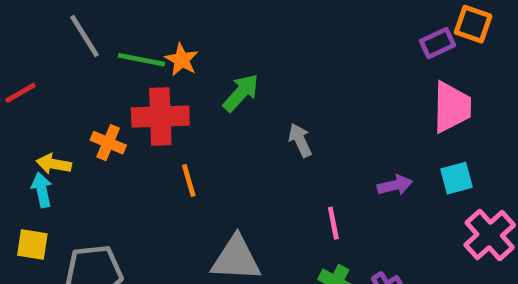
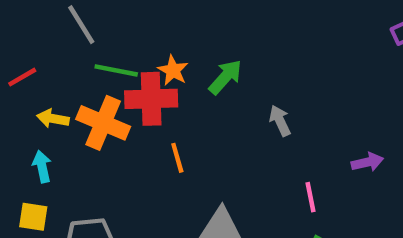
green line: (141, 60) -> (116, 70), moved
orange star: (182, 60) -> (173, 70), moved
orange cross: (108, 143) -> (103, 123), size x1.6
yellow arrow: (54, 164) -> (53, 118), moved

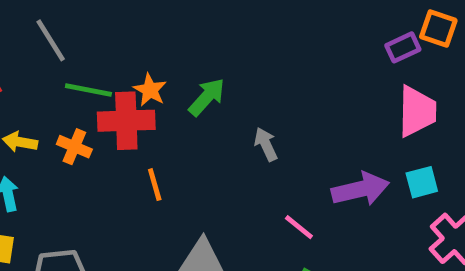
orange cross: (103, 123) -> (74, 147), size x0.6
purple arrow: (367, 162) -> (360, 189), size x1.6
pink line: (311, 197) -> (299, 227), turned -40

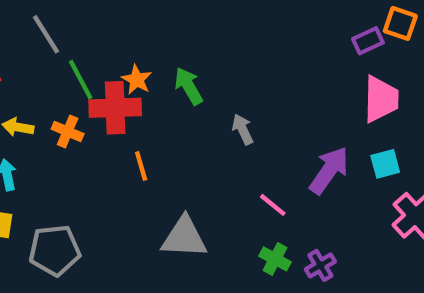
green line: (88, 90) -> (81, 80), turned 51
green arrow: (207, 97) -> (189, 86), turned -72
purple arrow: (360, 189) -> (329, 170), turned -42

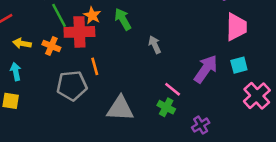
gray pentagon: (55, 250) -> (72, 86), moved
green cross: (275, 259) -> (166, 107), moved

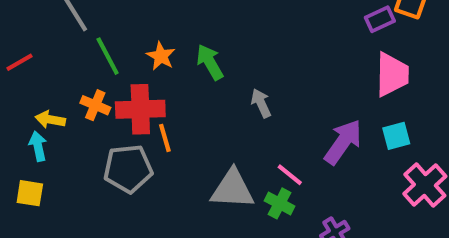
red cross: (79, 32) -> (140, 109), moved
yellow arrow: (22, 43) -> (50, 120), moved
gray triangle: (120, 108) -> (232, 189), moved

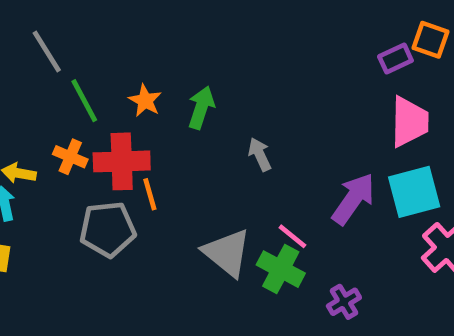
green arrow: (210, 62) -> (201, 108), turned 48
cyan square: (396, 136) -> (414, 192), size x1.6
gray triangle: (232, 189) -> (227, 253), turned 36
green cross: (280, 203) -> (281, 269), size x1.4

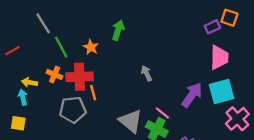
green arrow: (201, 108) -> (118, 30), moved

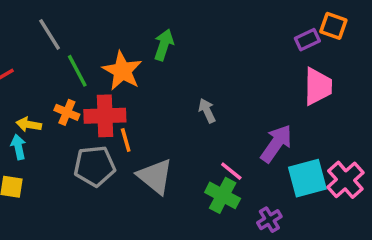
orange star: (91, 47) -> (122, 71), size x1.6
cyan square: (221, 92) -> (307, 178), moved
gray triangle: (131, 121) -> (155, 176), moved

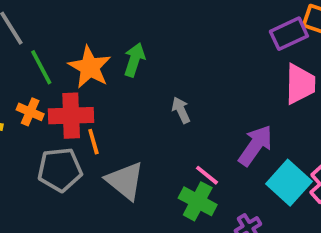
purple rectangle: (307, 40) -> (289, 34), size x1.4
green arrow: (164, 45) -> (134, 60), moved
cyan square: (307, 178) -> (289, 183), turned -33

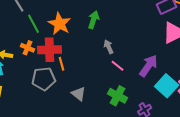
green arrow: (134, 60) -> (94, 20), moved
pink line: (207, 175) -> (118, 66), moved
gray triangle: (125, 181) -> (79, 94), moved, size x0.7

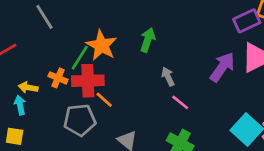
green line: (34, 24) -> (80, 58), moved, turned 60
orange line: (62, 64) -> (104, 100), turned -32
purple arrow: (149, 66) -> (222, 67), moved

